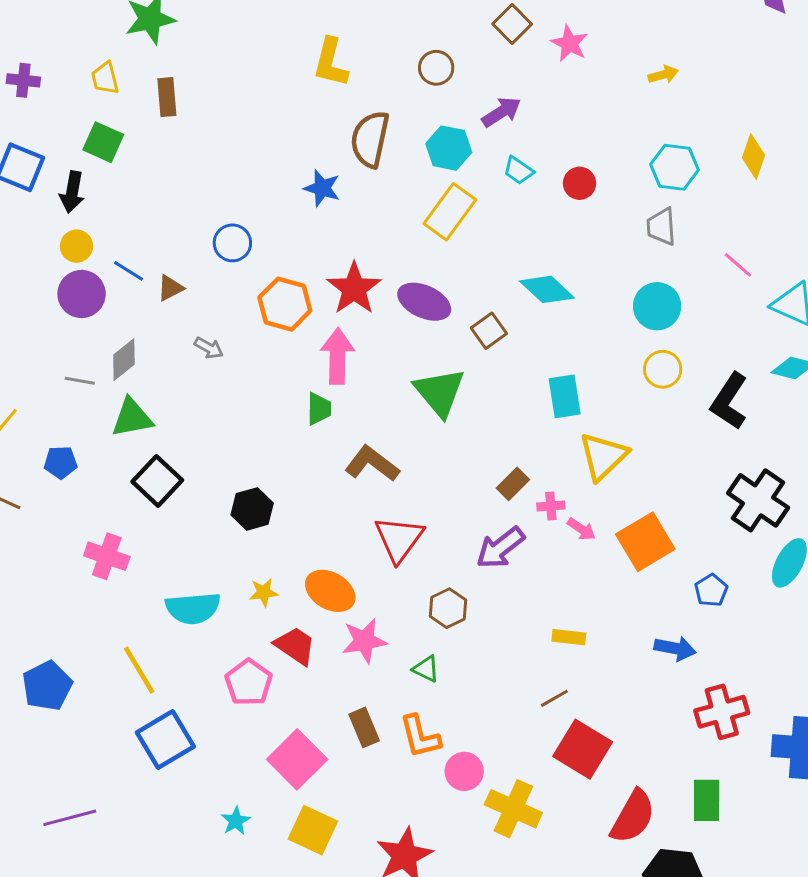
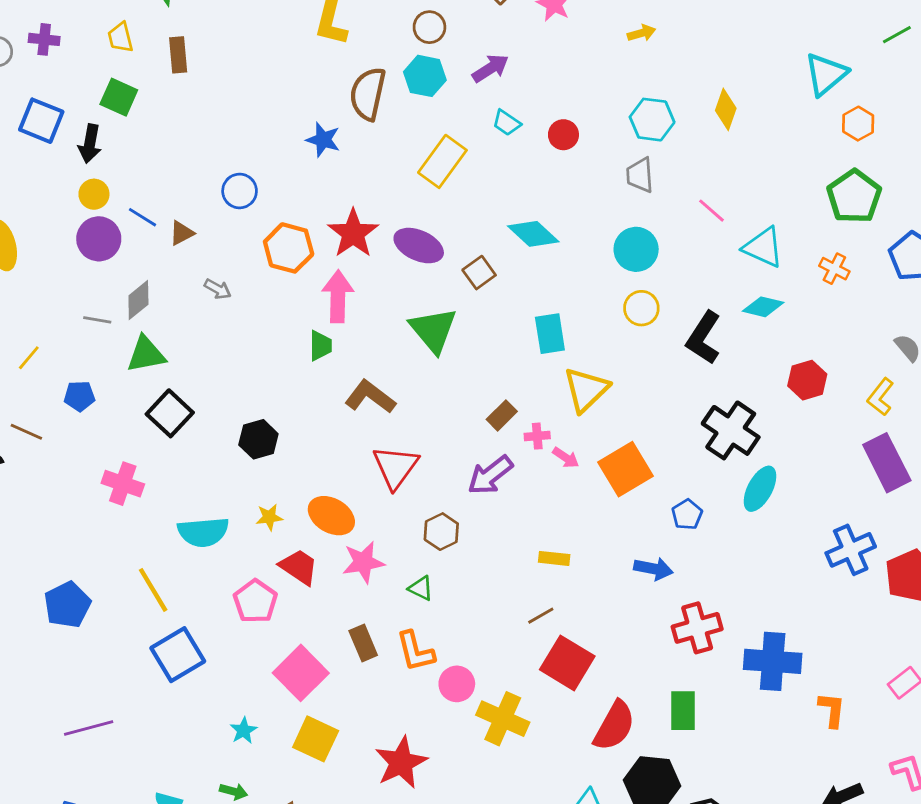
cyan hexagon: (449, 148) -> (425, 76), moved

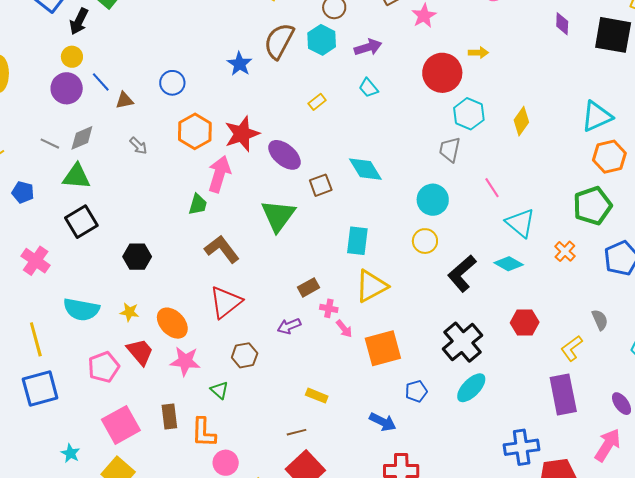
orange hexagon: (858, 124) -> (609, 157), size x1.4
red circle: (563, 135) -> (442, 73), moved, size x1.8
yellow rectangle: (442, 161) -> (317, 102), size x0.5
purple arrow: (490, 475) -> (289, 326), size x0.7
cyan star: (244, 731) -> (70, 453), turned -30

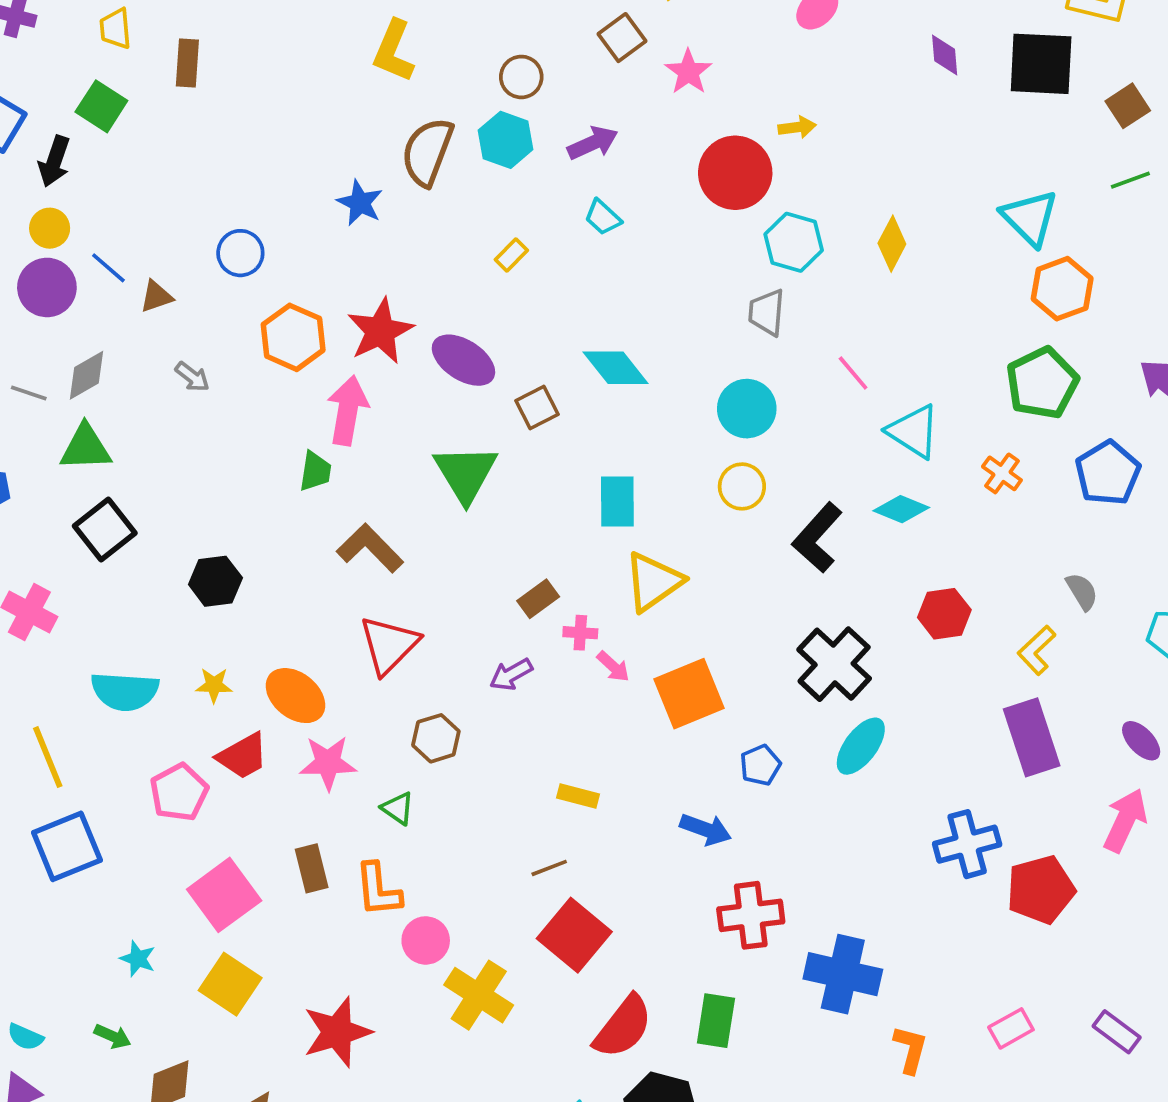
cyan triangle: (597, 116) -> (1030, 218), turned -44
red trapezoid: (140, 352) -> (243, 756), turned 108

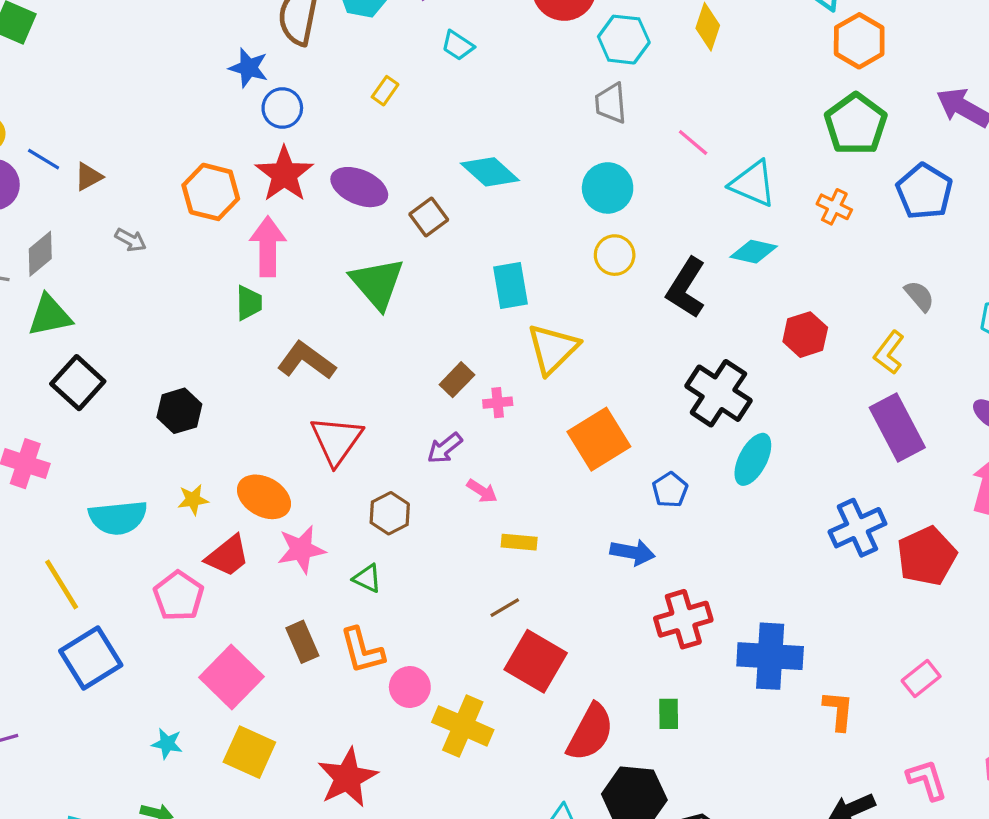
blue circle: (240, 253) -> (282, 108), moved
pink arrow: (613, 667) -> (482, 491), moved
green rectangle: (716, 1021) -> (669, 714), size x0.7

